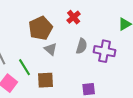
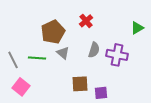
green line: (25, 67) -> (37, 58), moved, turned -54
brown square: (46, 80) -> (80, 84), moved

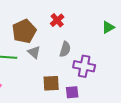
purple cross: (117, 55) -> (84, 66), moved

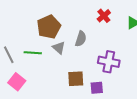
red cross: (57, 20) -> (104, 16), moved
gray semicircle: (65, 49) -> (81, 39), moved

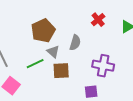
green line: (33, 53) -> (35, 64), moved, turned -30
brown square: (76, 79) -> (61, 71), moved

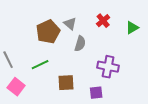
gray triangle: (53, 52) -> (70, 24), moved
brown square: (61, 71) -> (66, 83), moved

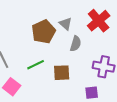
red cross: (103, 21) -> (99, 21), size x1.6
brown square: (66, 83) -> (62, 73), moved

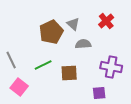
red cross: (99, 21) -> (106, 21), size x0.7
gray semicircle: (76, 44) -> (83, 44), turned -112

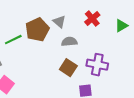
green line: (43, 65) -> (13, 40), moved
brown square: (69, 73) -> (68, 68), moved, turned 36

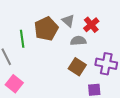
red cross: (92, 19) -> (91, 25), moved
green line: (13, 40) -> (22, 39), turned -72

